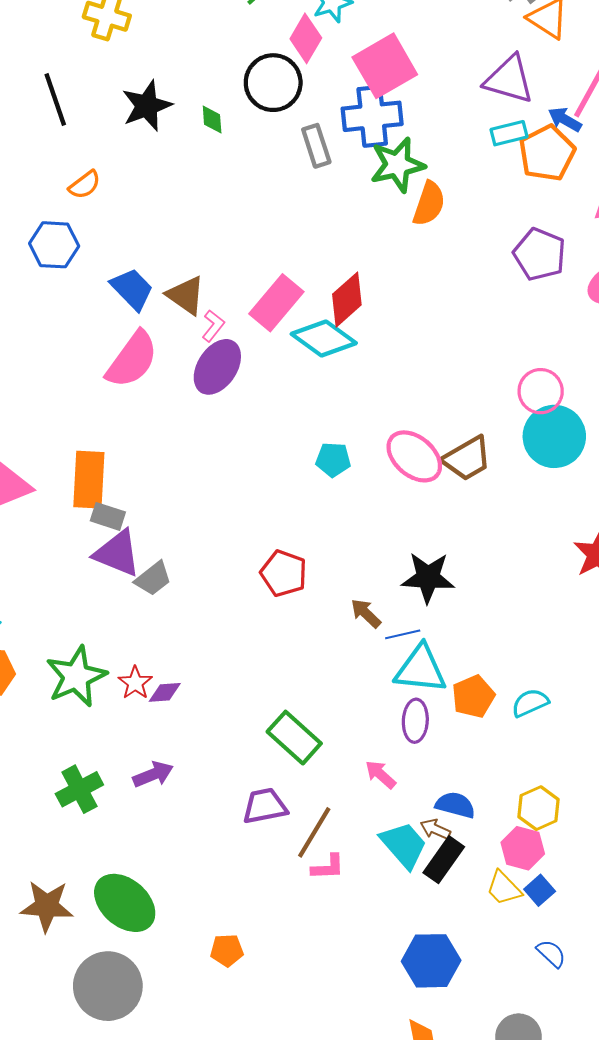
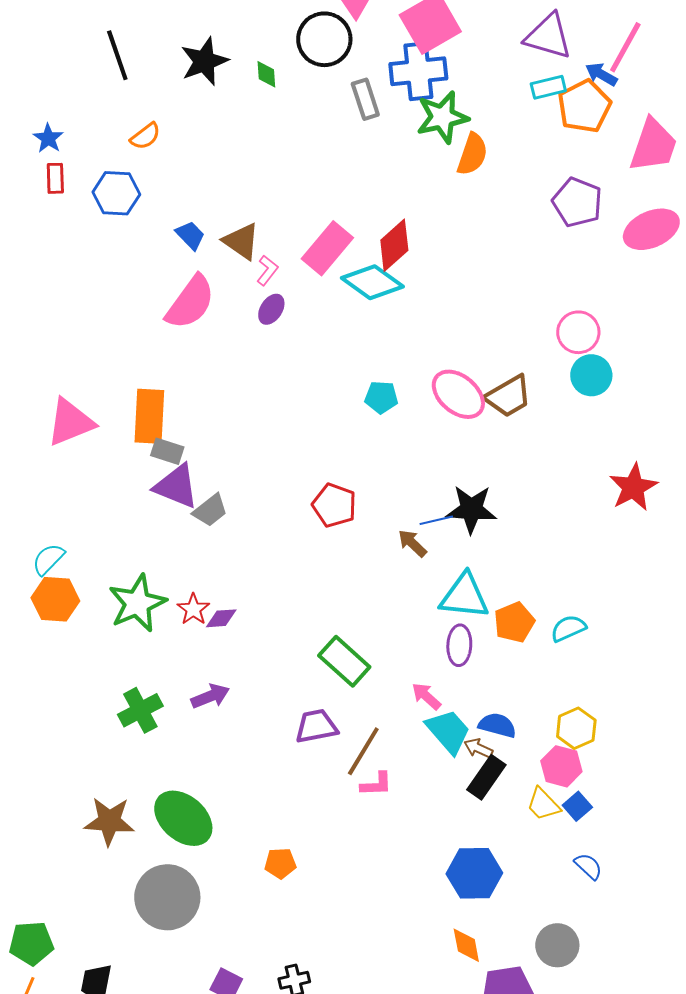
blue trapezoid: (132, 289) -> (190, 235), size x0.7
purple ellipse: (217, 367) -> (271, 309), size x0.6
cyan circle: (554, 436) -> (591, 375), size x0.7
blue line: (403, 634) -> (436, 520), moved
cyan trapezoid: (404, 845) -> (448, 731), moved

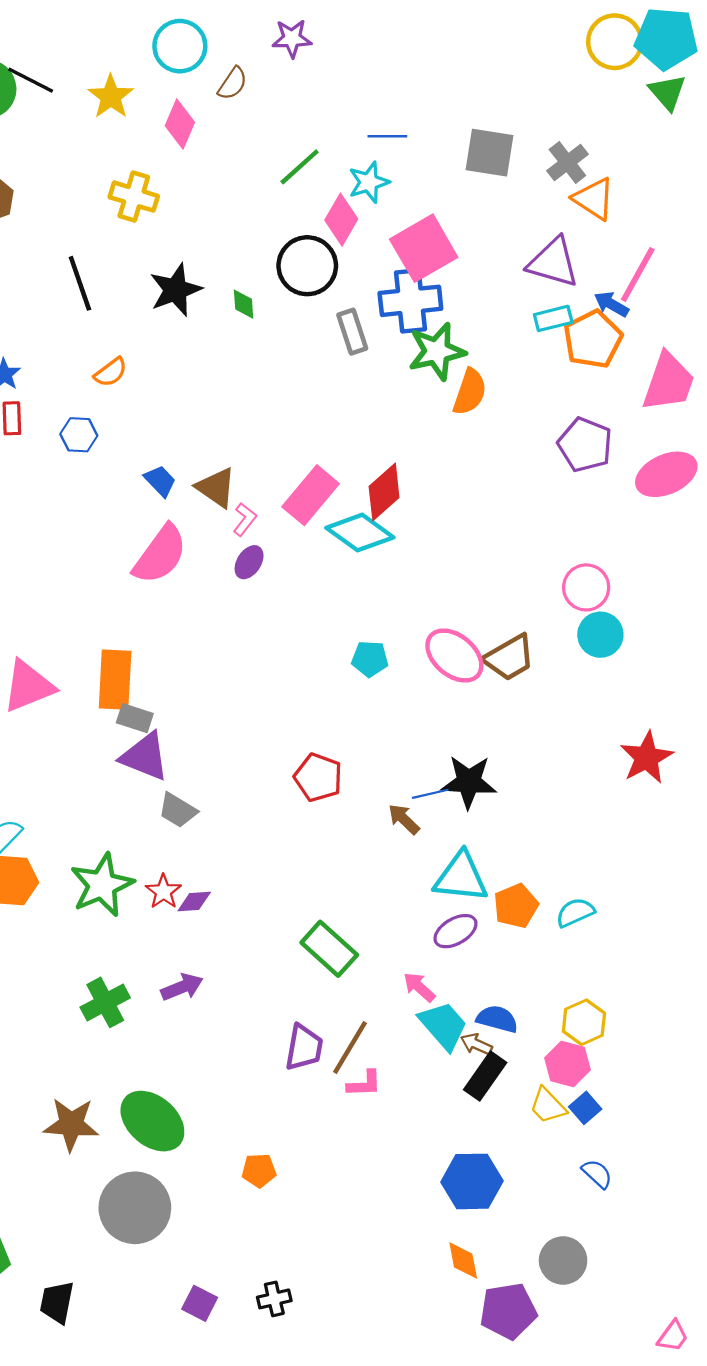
blue hexagon: (116, 193) -> (79, 435), size x0.7
gray trapezoid: (210, 510) -> (178, 810), moved, turned 69
purple ellipse: (459, 645) -> (455, 931), turned 57
purple trapezoid: (316, 726) -> (304, 1047), moved, turned 111

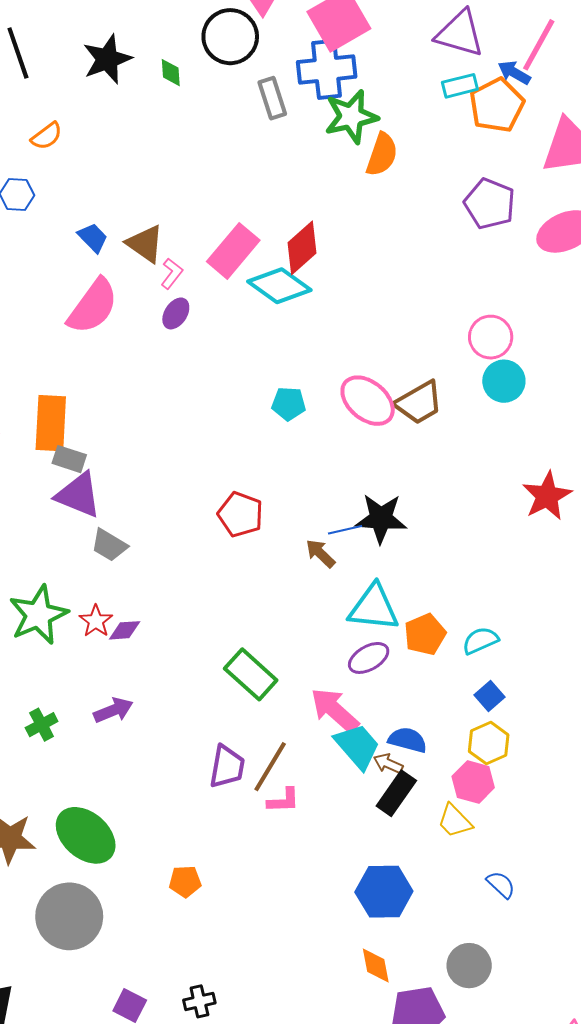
pink arrow: (419, 987) -> (335, 710), size x1.6
green cross: (105, 1002) -> (42, 725), size x0.7
blue square: (585, 1108) -> (490, 696), moved

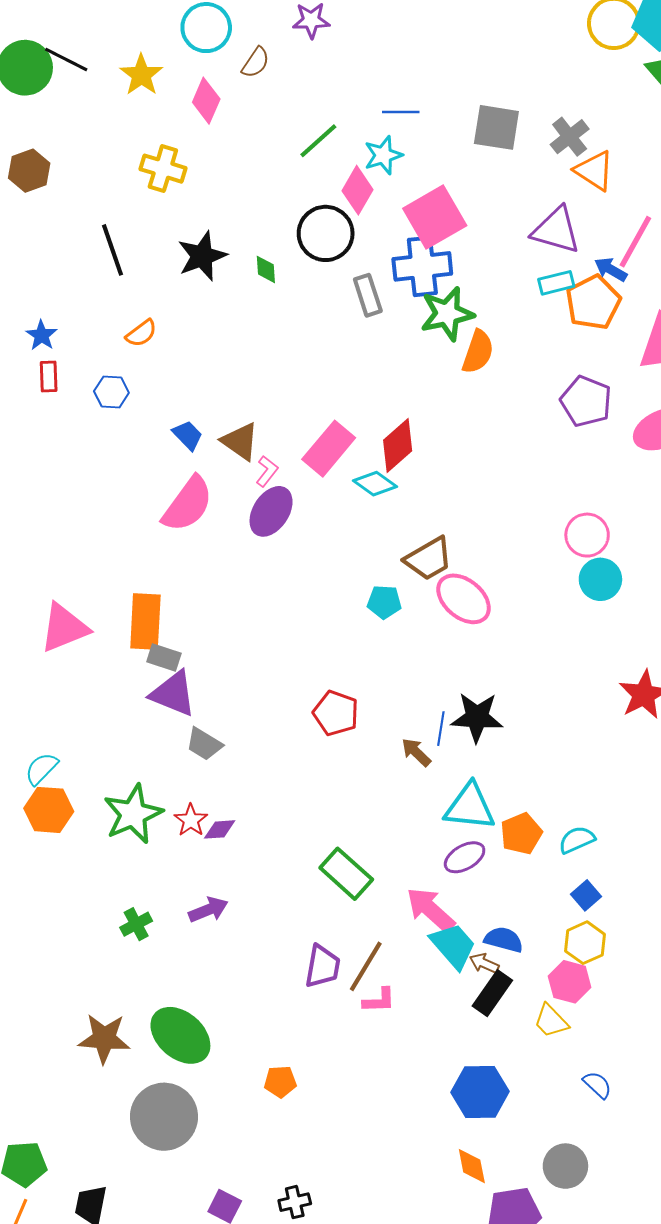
cyan diamond: (279, 286) -> (375, 484), size x0.7
purple ellipse: (176, 313) -> (271, 511), size x1.6
brown trapezoid: (419, 403) -> (429, 559), moved
blue line: (345, 530) -> (441, 729), turned -68

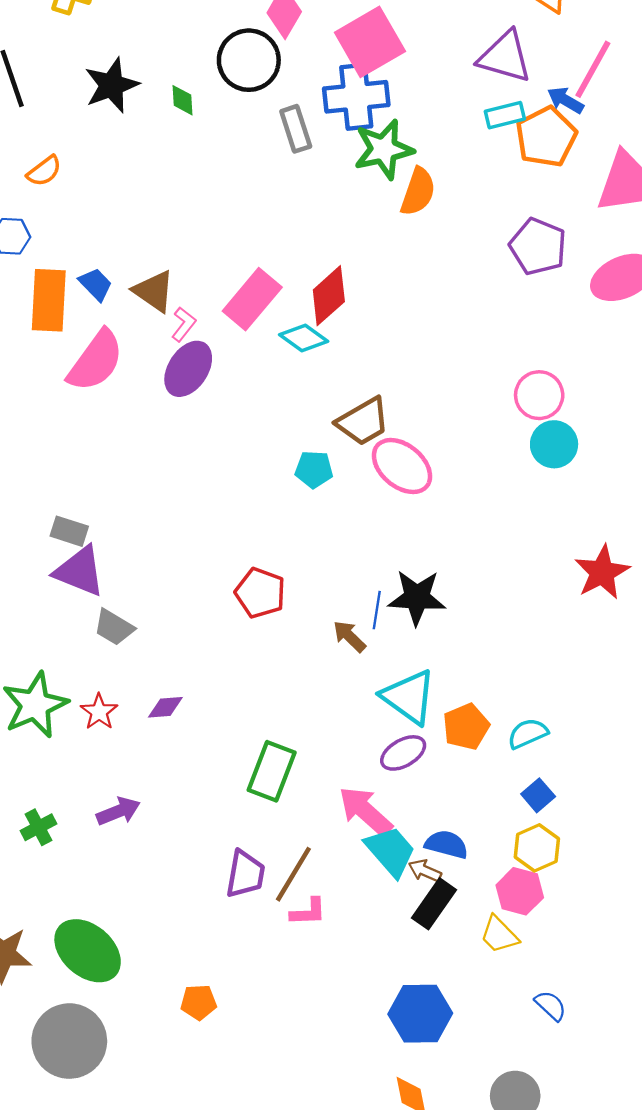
orange rectangle: (145, 622) -> (49, 300), moved
cyan triangle: (470, 807) -> (409, 697), turned 30
purple diamond: (220, 829) -> (165, 707), moved
green rectangle: (346, 874) -> (272, 771), turned 69

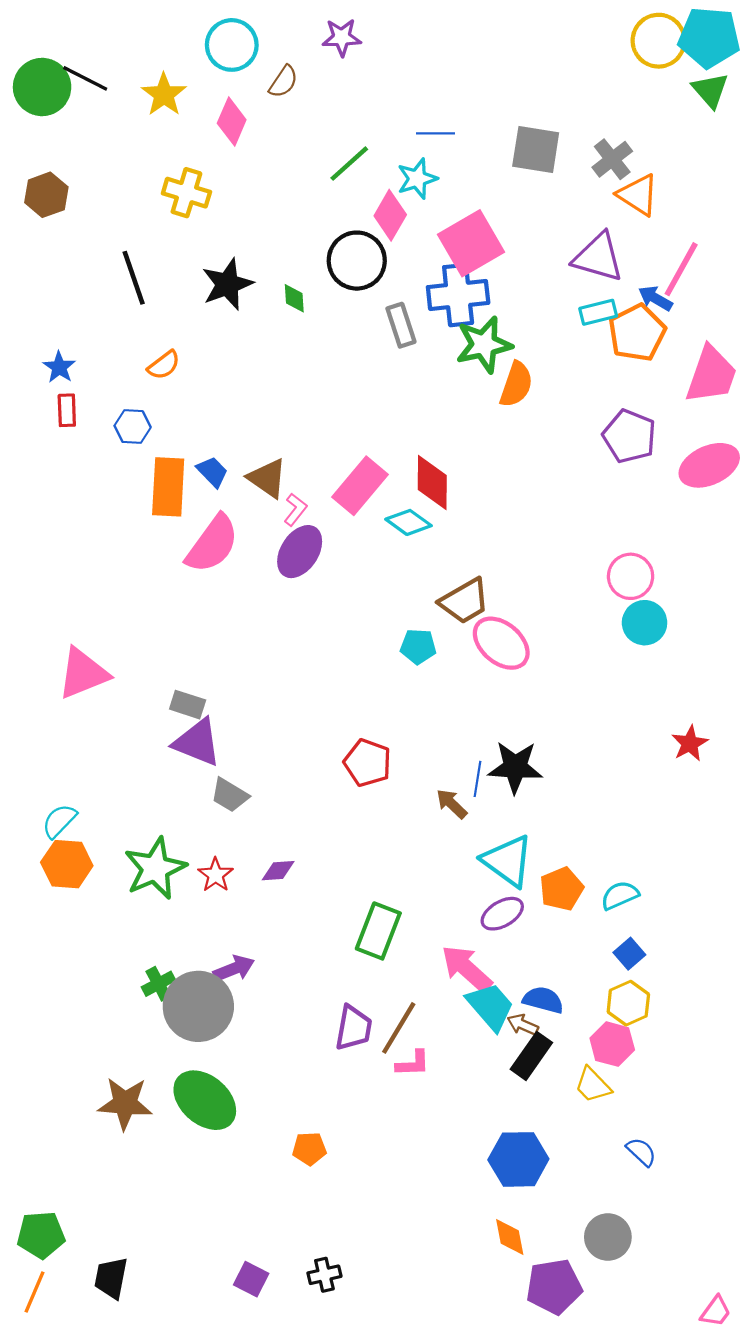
red diamond: (329, 296) -> (432, 483), turned -48
red star: (602, 572) -> (690, 743), size x0.7
gray circle: (69, 1041) -> (198, 1006), moved

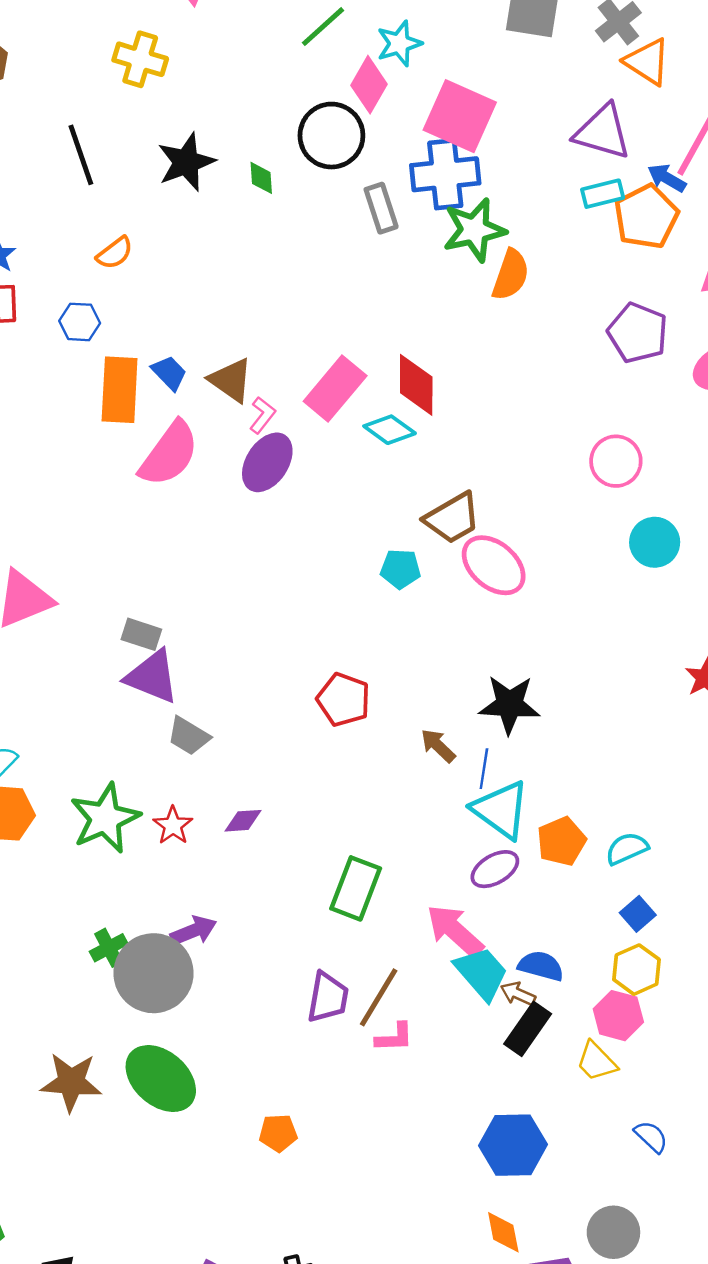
pink square: (471, 243) -> (460, 116), turned -36
pink circle: (631, 576) -> (616, 461), moved
blue line: (477, 779) -> (484, 769), moved

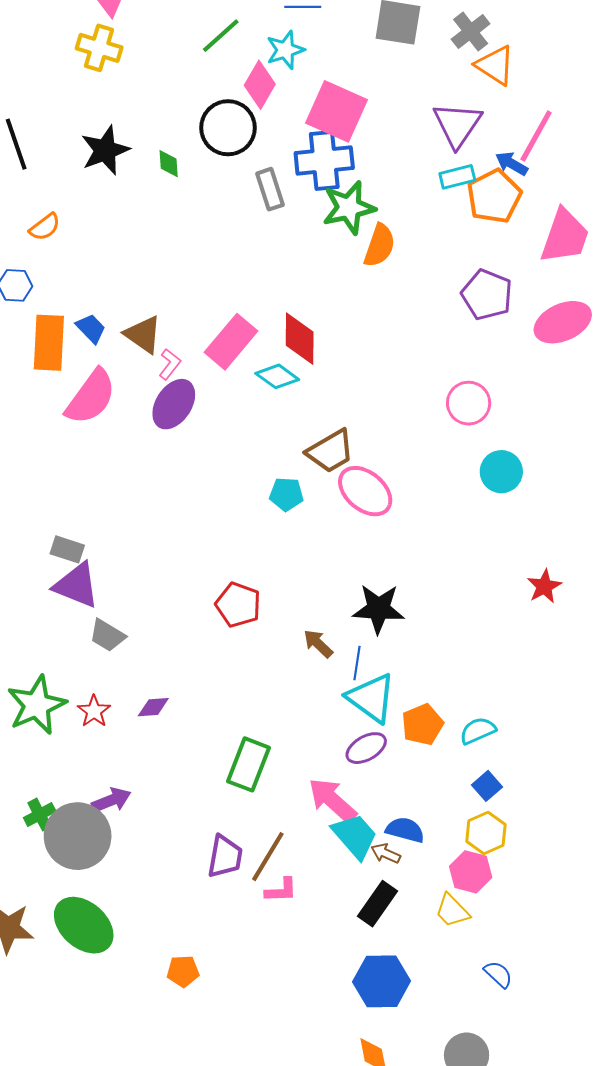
yellow cross: (140, 59) -> (99, 48), moved
purple triangle: (603, 132) -> (457, 125), turned 48
black rectangle: (528, 1029) -> (377, 904), moved

